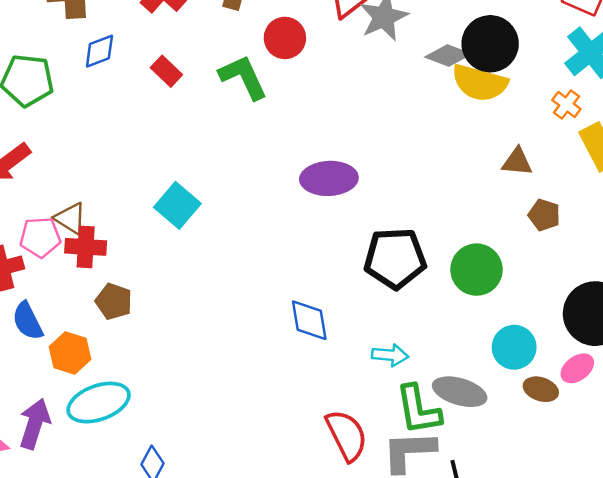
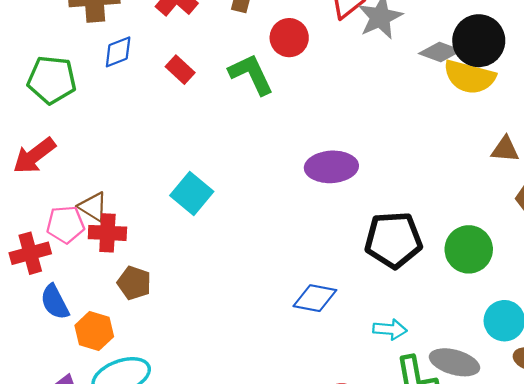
blue diamond: (309, 320) -> (315, 298), turned -69

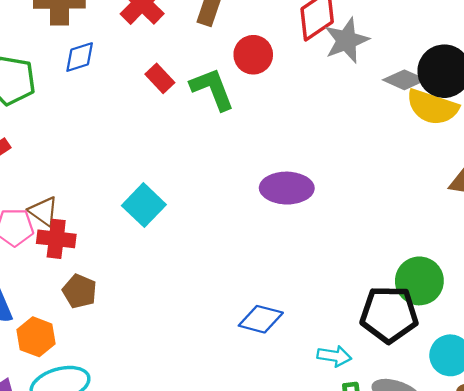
red rectangle: (180, 70) -> (160, 78), moved
black pentagon: (393, 240) -> (389, 314), moved

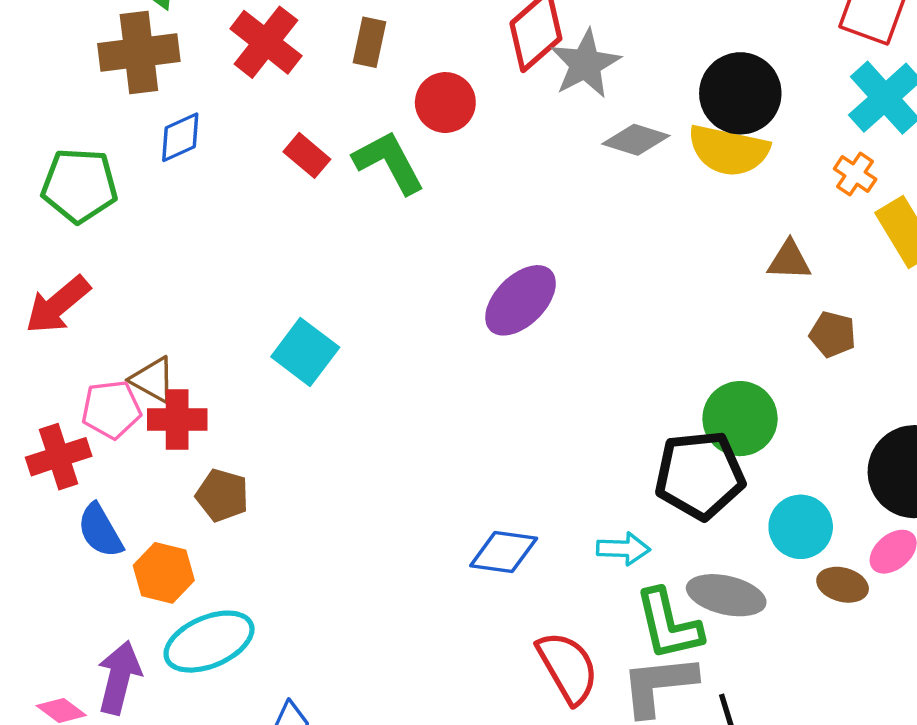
gray diamond: (404, 80) -> (636, 140), moved
purple ellipse: (287, 188) -> (521, 300), turned -39
blue diamond: (261, 319) -> (504, 552), moved

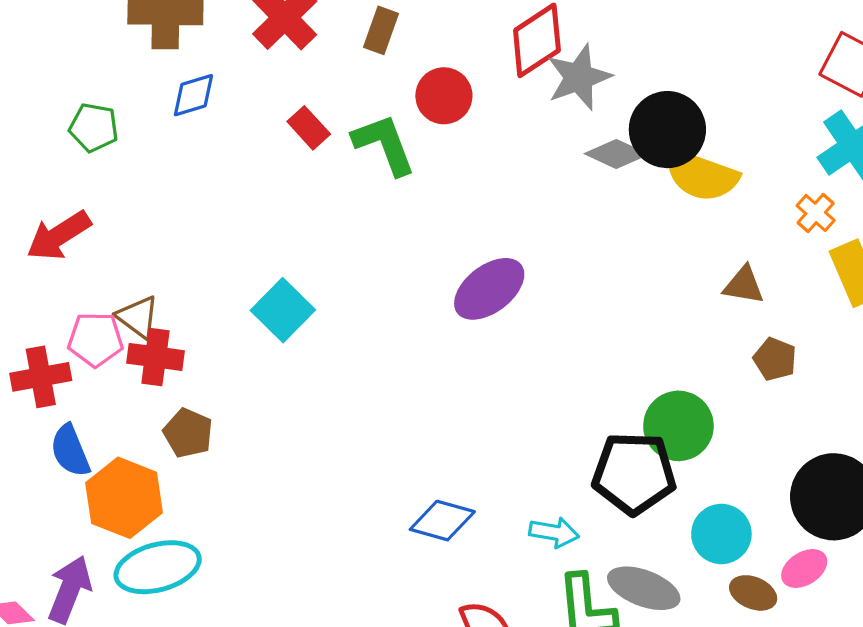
black circle: (740, 93) -> (667, 130), moved
green pentagon: (79, 185) -> (94, 127), size x0.7
orange hexagon: (164, 573) -> (124, 498), size x1.4

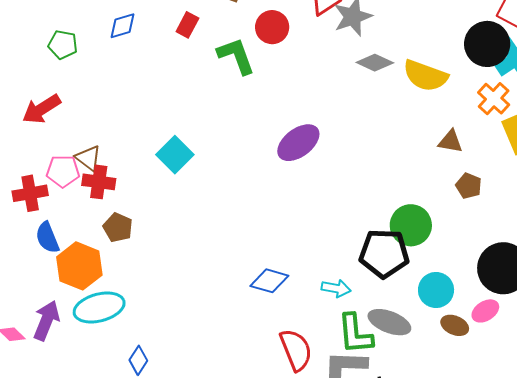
red rectangle: (309, 128) -> (187, 25), moved, turned 70
black circle: (667, 130) -> (487, 44), moved
orange cross: (816, 213) -> (494, 99), size x1.4

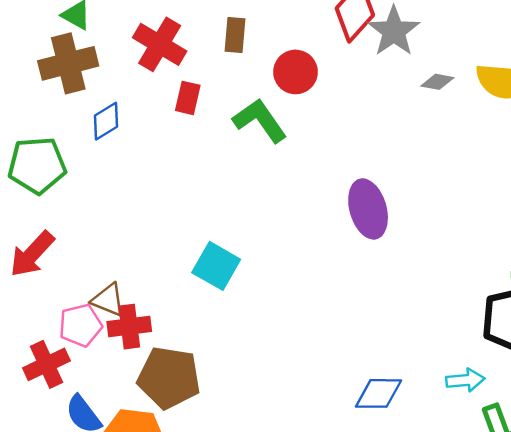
green pentagon: (63, 45) -> (37, 165), size x1.5
gray diamond: (375, 63) -> (437, 82), size x0.7
purple ellipse: (298, 143) -> (368, 209), turned -54
brown pentagon: (118, 227) -> (169, 378), size x1.6

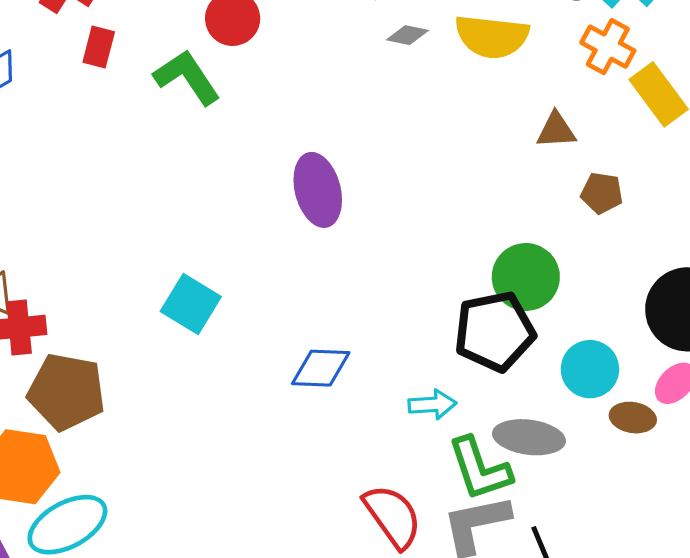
cyan square: (216, 266) -> (191, 304), moved
blue diamond: (379, 393) -> (321, 368), moved

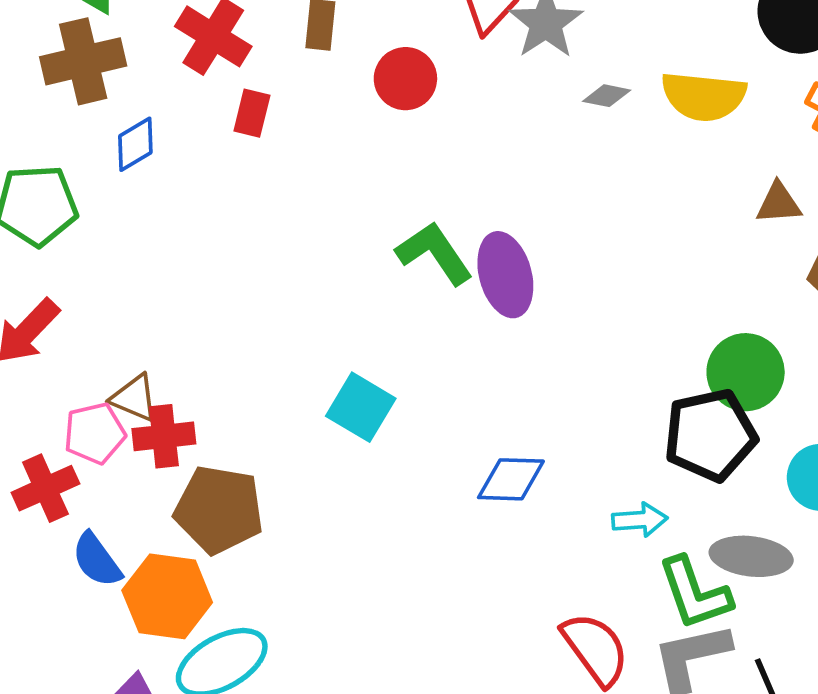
green L-shape: (187, 77) -> (434, 253), moved

